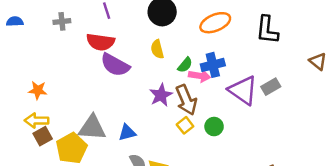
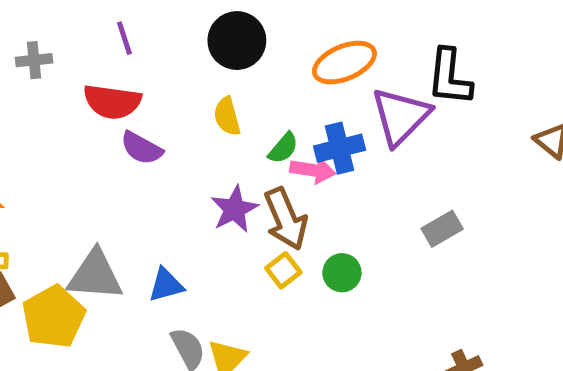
purple semicircle: (115, 65) -> (142, 148), size x0.7
gray rectangle: (271, 87) -> (442, 229), moved
purple triangle: (243, 90) -> (401, 116), moved, turned 40

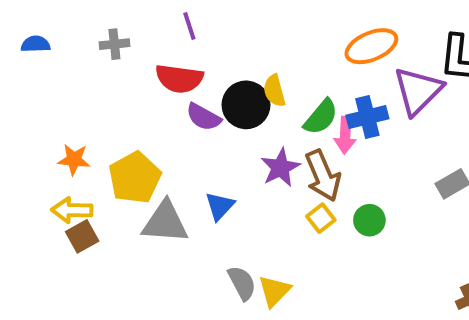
black circle: (237, 41) -> (246, 105), moved
green semicircle: (283, 148) -> (321, 117), size x1.4
pink arrow: (313, 170) -> (345, 135), turned 84
blue triangle: (166, 285) -> (220, 206), moved, turned -32
yellow pentagon: (54, 317) -> (135, 178), moved

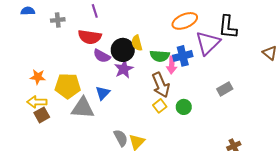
blue semicircle: (36, 44) -> (28, 11), moved
green semicircle: (321, 117) -> (160, 56), turned 54
purple star: (280, 168) -> (124, 69), moved
yellow pentagon: (135, 178) -> (68, 86), turned 30
blue triangle: (220, 206) -> (103, 93), moved

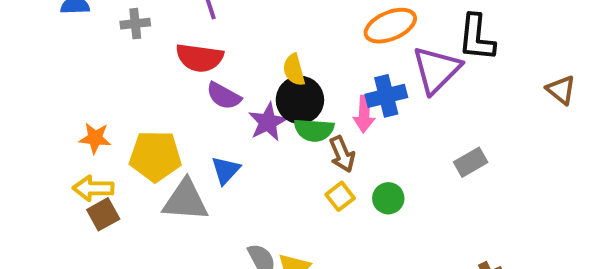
black circle: (123, 50) -> (300, 100), moved
green semicircle: (160, 56) -> (314, 130), moved
brown arrow: (161, 85) -> (342, 154), size x0.7

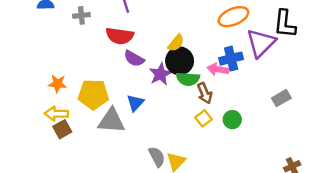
yellow semicircle: (294, 70) -> (176, 43), turned -126
pink arrow: (364, 114) -> (218, 69), turned 96

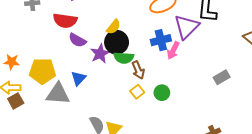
pink arrow: (218, 69) -> (173, 50), moved, turned -72
gray rectangle: (281, 98) -> (222, 77), moved

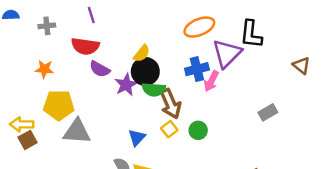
orange star: (12, 62) -> (44, 69), moved
brown arrow: (138, 70) -> (171, 104), size x1.4
blue triangle: (78, 78) -> (137, 138), moved

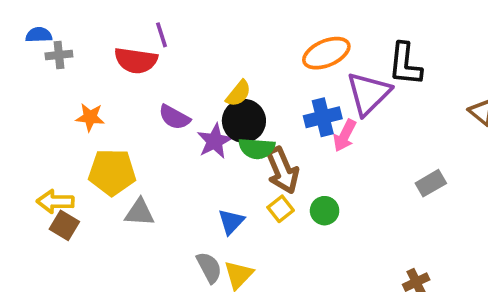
gray cross: (47, 26) -> (59, 55), moved
red semicircle: (85, 46) -> (136, 60), moved
gray triangle: (77, 132) -> (140, 212), size x0.7
brown square: (28, 140) -> (64, 225), turned -30

